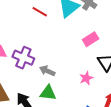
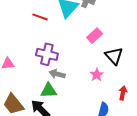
purple cross: (23, 58) -> (47, 54), moved
green triangle: (48, 93) -> (49, 91), moved

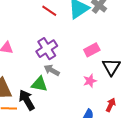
pink rectangle: (95, 36) -> (92, 50), moved
purple cross: (47, 54) -> (47, 49), turned 30

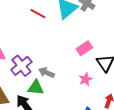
purple cross: (47, 49) -> (21, 66), moved

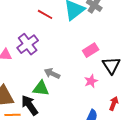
purple cross: (21, 66) -> (28, 44), moved

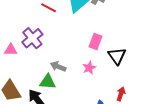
pink rectangle: (91, 50) -> (96, 42), turned -35
pink star: (91, 81) -> (89, 68), moved

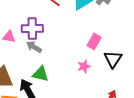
purple cross: (32, 38) -> (32, 29), turned 30
gray arrow: (58, 67) -> (34, 47), moved

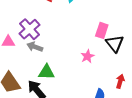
purple cross: (32, 29) -> (30, 29), turned -30
pink rectangle: (94, 41) -> (102, 30), moved

